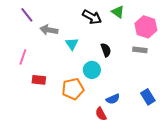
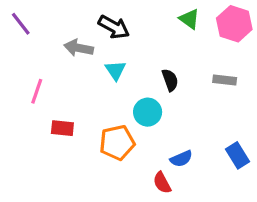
purple line: (27, 15) -> (21, 24), moved
black arrow: (92, 17) -> (114, 27), moved
pink hexagon: (146, 27) -> (234, 24), moved

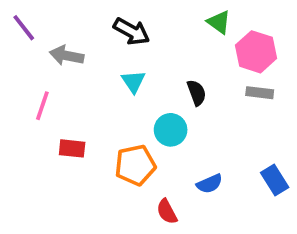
pink hexagon: (234, 24) -> (256, 52), moved
gray arrow: (79, 48) -> (67, 56), moved
red semicircle: (162, 183) -> (167, 212), moved

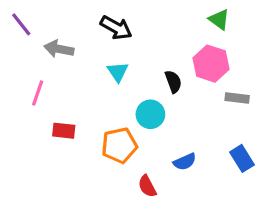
green triangle: (219, 22) -> (219, 19), moved
pink hexagon: (256, 52) -> (211, 64), moved
gray rectangle: (260, 93) -> (237, 98), moved

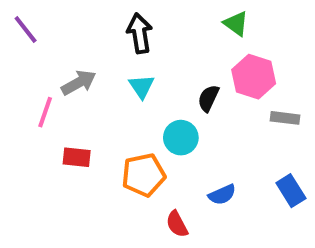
green triangle: (219, 19) -> (236, 24), moved
black arrow: (116, 28) -> (140, 33), turned -128
gray arrow: (59, 49) -> (79, 83), moved, turned 140
black semicircle: (173, 82) -> (208, 98), turned -135

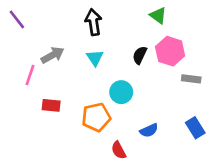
black semicircle: (208, 98) -> (140, 55), moved

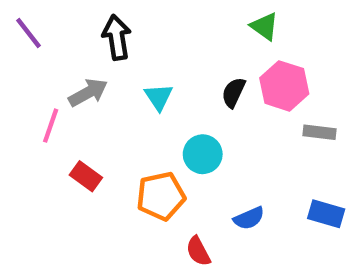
black arrow: (93, 22) -> (117, 37), moved
red rectangle: (51, 105) -> (86, 176), turned 30
blue rectangle: (195, 128) -> (326, 214), turned -42

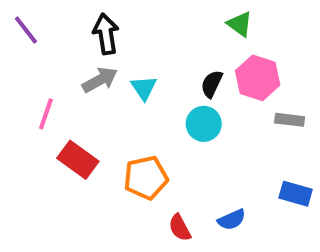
gray arrow: (88, 93) -> (100, 80), moved
cyan circle: (203, 154) -> (204, 124), moved
red rectangle: (86, 176) -> (78, 160), size x1.4
blue semicircle: (249, 218) -> (232, 220), moved

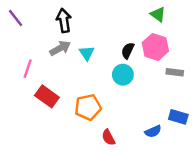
green triangle: (240, 24) -> (158, 14), moved
blue semicircle: (232, 220) -> (153, 131), moved

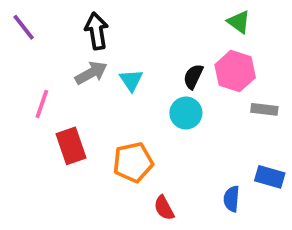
red rectangle: (47, 96) -> (71, 146), turned 35
blue semicircle: (153, 131) -> (232, 199), turned 119

